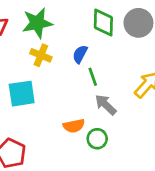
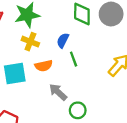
gray arrow: (106, 105) -> (58, 92), moved
orange semicircle: (74, 126) -> (44, 66), moved

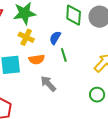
green circle: (78, 110) -> (97, 95), moved

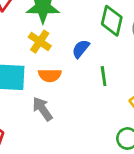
green line: (64, 55) -> (104, 76), moved
gray arrow: (48, 84) -> (42, 109), moved

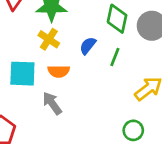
green line: (104, 76) -> (115, 57), moved, turned 30

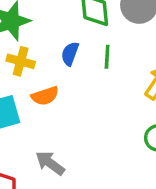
gray arrow: (52, 103) -> (50, 163), moved

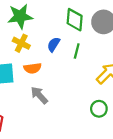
gray arrow: (50, 163) -> (39, 95), moved

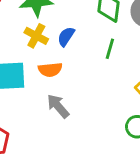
blue semicircle: (54, 44) -> (66, 37), moved

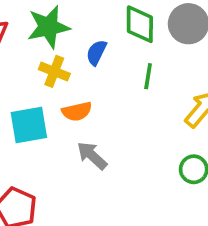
blue semicircle: (66, 37) -> (96, 53), moved

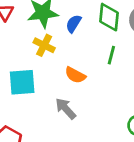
blue semicircle: (96, 53) -> (74, 24), moved
orange semicircle: (77, 111) -> (75, 75), moved, turned 35

